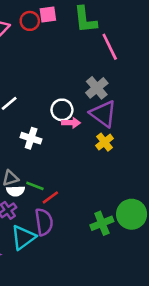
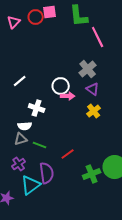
purple triangle: (103, 114) -> (93, 89), size x0.6
white semicircle: (16, 191) -> (25, 126), moved
red line: (50, 197) -> (68, 154), moved

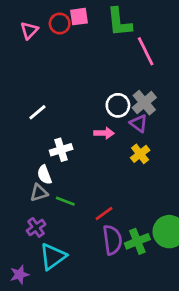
gray cross: (88, 69) -> (144, 103), moved
white circle: (61, 86) -> (118, 105), moved
white cross: (37, 108) -> (61, 150), turned -35
white semicircle: (25, 126) -> (44, 175), turned 72
purple semicircle: (47, 173) -> (112, 240), moved

